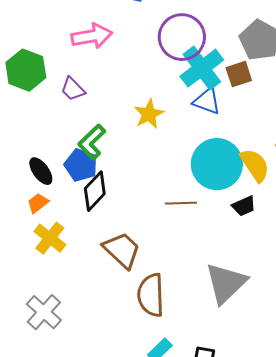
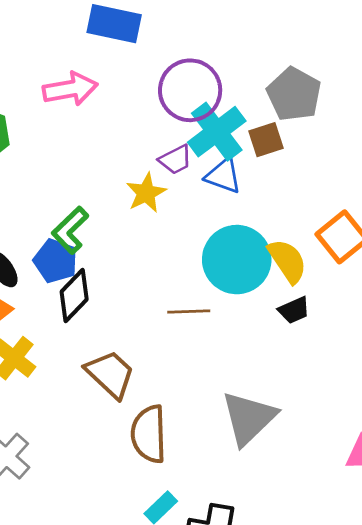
purple trapezoid: (73, 89) -> (175, 160), moved, turned -72
black trapezoid: (244, 206) -> (294, 310), moved

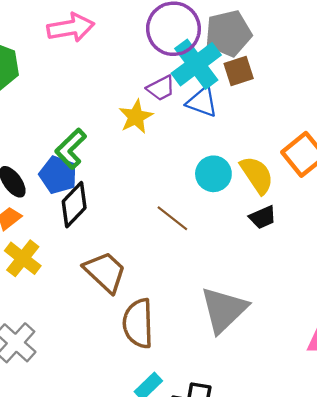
gray pentagon: (294, 94) -> (228, 33), moved, turned 30
cyan circle: (237, 260) -> (213, 174), size x0.6
brown line: (189, 311) -> (172, 218), turned 40

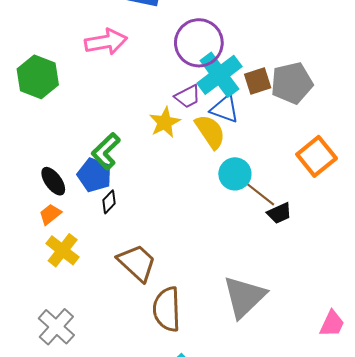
gray pentagon: (228, 33) -> (292, 83), moved
yellow semicircle: (257, 175) -> (210, 132), moved
black diamond: (74, 205) -> (109, 202), size x0.6
brown line: (172, 218) -> (261, 195), moved

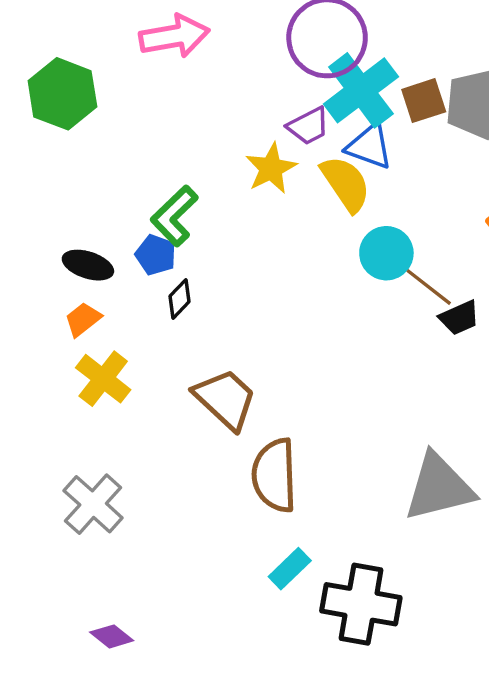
blue pentagon: (95, 175) -> (156, 255), size x0.7
black ellipse: (53, 181) -> (88, 265), turned -36
gray triangle: (244, 297) -> (439, 487), moved, turned 30

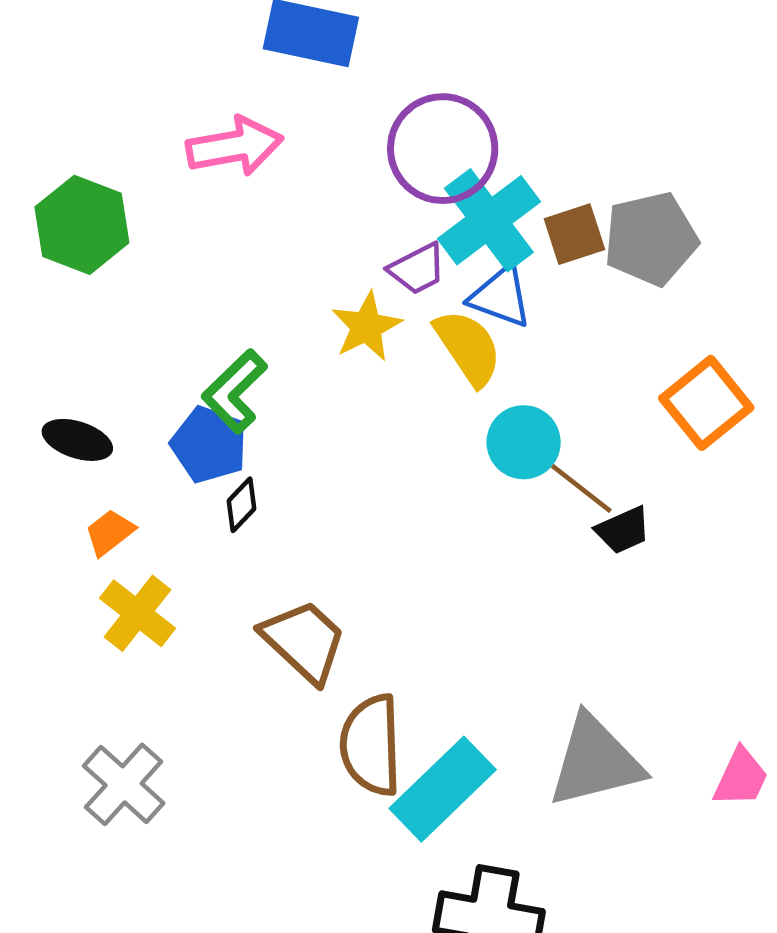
blue pentagon: (156, 255) -> (209, 445), size x1.4
black ellipse: (88, 265) -> (77, 440), moved
cyan rectangle: (290, 569) -> (443, 789), moved, size x1.8

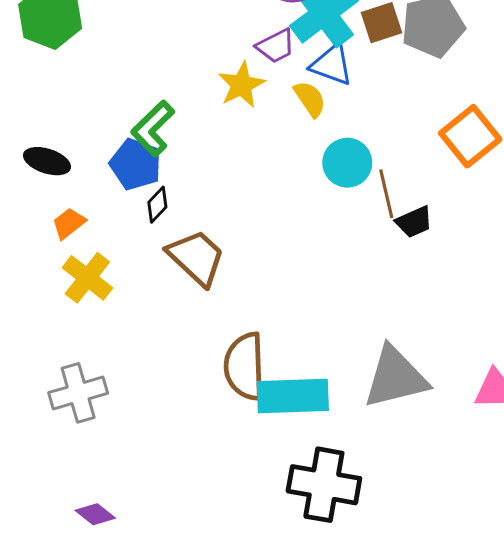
yellow semicircle: (468, 347) -> (310, 99), size x0.7
brown line: (581, 488) -> (386, 194), turned 39
brown trapezoid: (304, 641) -> (196, 258), moved
gray cross: (124, 784) -> (78, 393), turned 32
cyan rectangle: (443, 789) -> (293, 396), turned 42

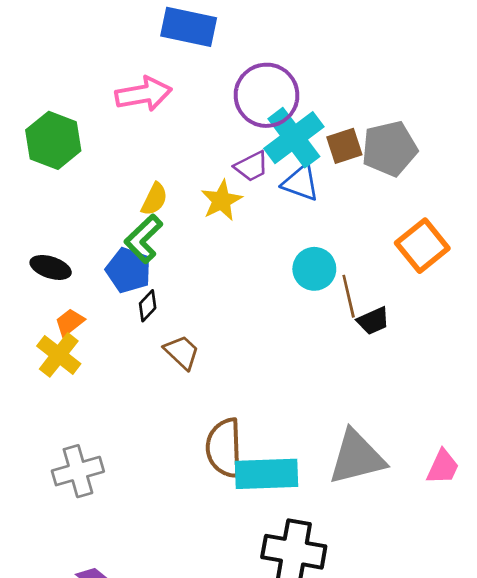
yellow semicircle: (310, 99) -> (154, 199), moved, turned 60
brown trapezoid: (196, 258) -> (182, 352), size x0.7
yellow cross: (87, 278) -> (59, 355), moved

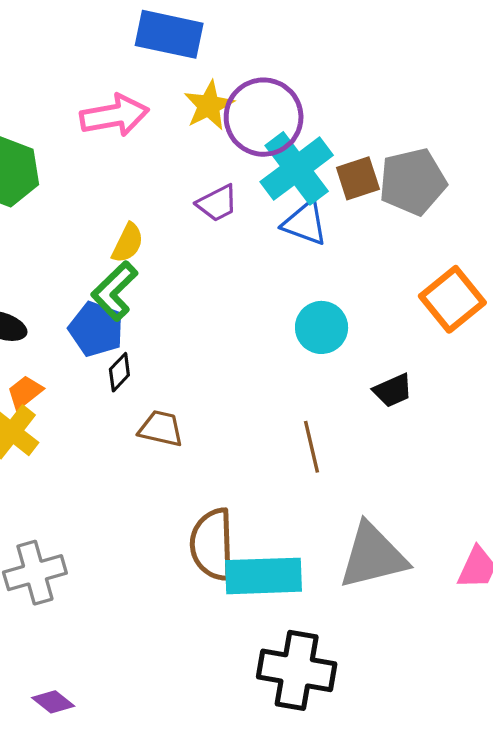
purple trapezoid: (251, 166) -> (217, 203), moved
yellow star: (221, 200) -> (209, 105), moved
brown line: (349, 296) -> (312, 447), moved
brown trapezoid: (182, 352) -> (161, 429), turned -30

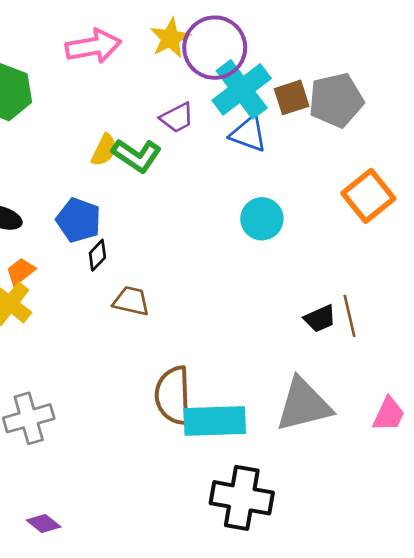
green L-shape: (114, 291) -> (137, 155), moved, turned -102
black trapezoid: (393, 390) -> (320, 319), moved
brown line: (312, 447) -> (350, 316), moved

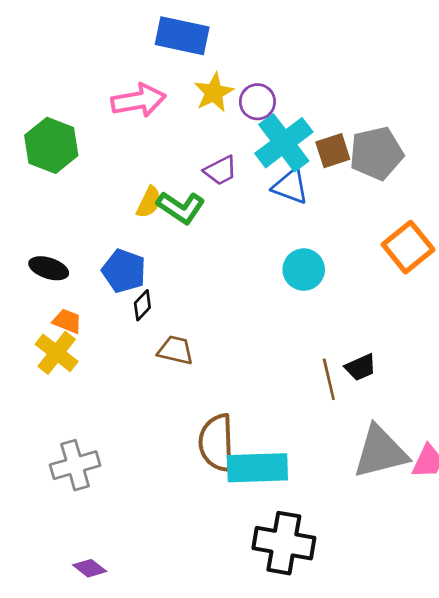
purple circle: (215, 48) -> (257, 102), size x0.6
orange trapezoid: (21, 271) -> (67, 321), turned 60
brown line: (350, 316) -> (329, 379), moved
gray triangle: (304, 405) -> (380, 452), moved

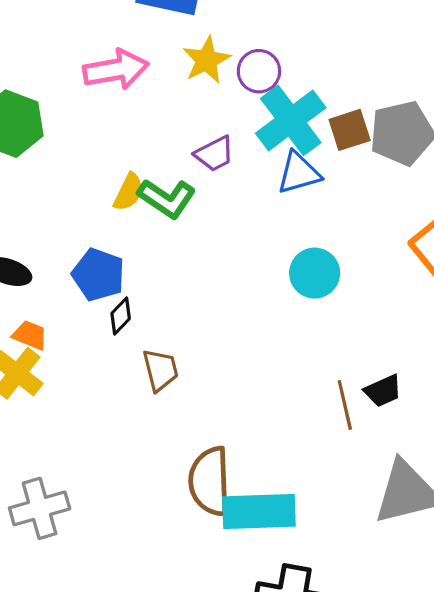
blue triangle: (290, 186) -> (299, 173), turned -36
brown trapezoid: (176, 350) -> (160, 370), turned 63

